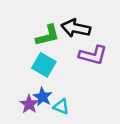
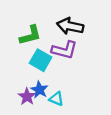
green L-shape: (48, 35) -> (30, 35), moved
purple L-shape: (93, 55) -> (64, 50), moved

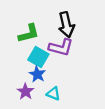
black arrow: (70, 26) -> (66, 25), turned -115
blue star: (39, 90) -> (37, 74), moved

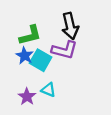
blue star: (37, 74) -> (25, 56), moved
cyan triangle: (53, 94) -> (49, 90), moved

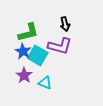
black arrow: (70, 26) -> (65, 24), size x0.6
purple star: (27, 97) -> (24, 75), moved

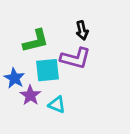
blue star: (23, 51) -> (14, 78), moved
cyan square: (38, 55) -> (48, 70), turned -36

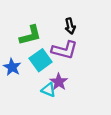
cyan square: (48, 70) -> (41, 60), turned -30
purple star: (30, 95) -> (59, 82), moved

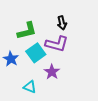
cyan triangle: (49, 90) -> (30, 87), moved

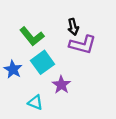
green L-shape: (27, 31) -> (32, 36), turned 65
purple L-shape: (57, 44) -> (83, 45), moved

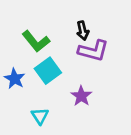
purple star: (61, 85) -> (81, 96), moved
cyan triangle: (35, 102) -> (40, 116), turned 35

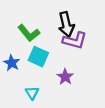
black arrow: (83, 31) -> (66, 24), size x1.6
cyan square: (48, 71) -> (38, 57), turned -30

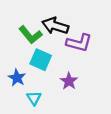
black arrow: (66, 24) -> (55, 26), moved, turned 120
blue star: (12, 63) -> (17, 78), moved

